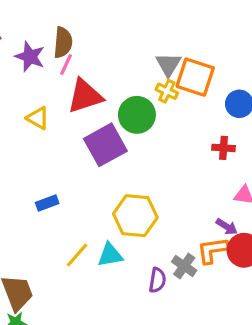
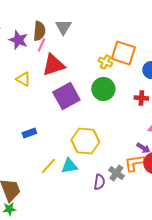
gray triangle: (168, 64) -> (63, 27), moved
green circle: (137, 115) -> (103, 89), moved

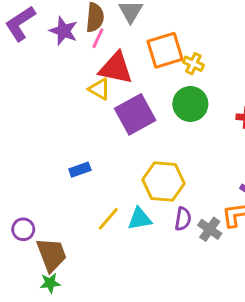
orange square: (123, 53) -> (165, 50), moved, turned -35
red triangle: (53, 65) -> (116, 68), turned 30
yellow triangle: (23, 79) -> (99, 89), moved
purple semicircle: (99, 182) -> (183, 219), moved

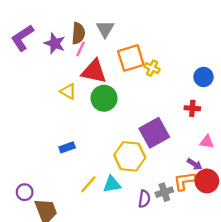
yellow triangle: (99, 89) -> (68, 91), moved
green circle: (190, 104) -> (104, 98), moved
purple square: (135, 114) -> (154, 133), moved
purple semicircle: (183, 219) -> (144, 199), moved
gray cross: (210, 229) -> (164, 192), turned 36

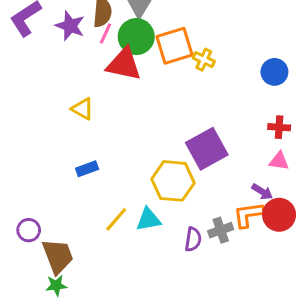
yellow triangle: (68, 91) -> (82, 109), moved
green circle: (104, 98) -> (136, 37), moved
red cross: (192, 108) -> (279, 127), moved

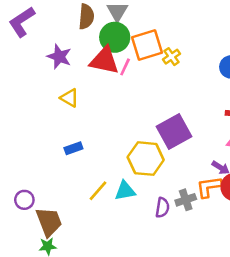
purple star: (70, 26) -> (59, 57), moved
pink line: (105, 34) -> (125, 67), moved
yellow cross: (204, 60) -> (171, 57), turned 30

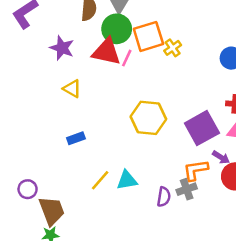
purple square: (174, 131) -> (202, 128), moved
yellow hexagon: (146, 159) -> (148, 118), moved
orange L-shape: (209, 187) -> (196, 170), moved

